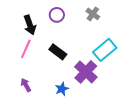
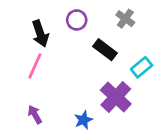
cyan rectangle: (105, 50) -> (142, 67), size x0.7
black rectangle: (58, 52) -> (105, 50), moved

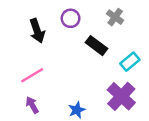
pink line: (35, 66) -> (32, 75), moved, turned 35
purple cross: (116, 97) -> (121, 96), moved

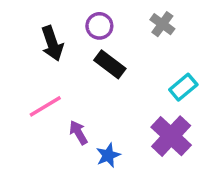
black rectangle: (97, 46) -> (110, 64), moved
purple arrow: (32, 105) -> (78, 133), moved

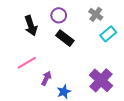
cyan rectangle: (183, 87) -> (108, 34), moved
purple arrow: (78, 133) -> (46, 78), turned 56

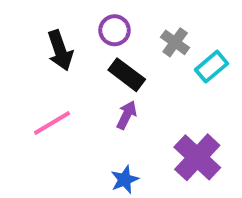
gray cross: (96, 14) -> (175, 42), moved
purple arrow: (46, 78) -> (127, 115), moved

